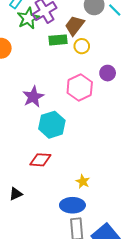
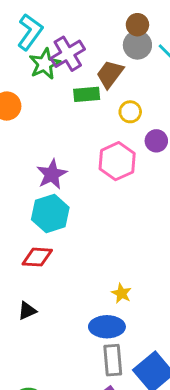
yellow circle: (82, 46) -> (130, 112), moved
cyan hexagon: (52, 125) -> (50, 213), moved
red diamond: (40, 160) -> (37, 257), moved

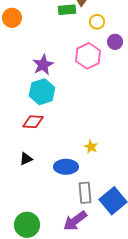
blue ellipse: (107, 327) -> (66, 167), moved

